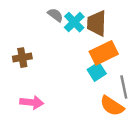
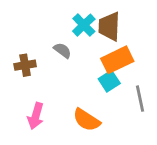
gray semicircle: (55, 15) -> (62, 50), moved
pink arrow: (32, 102) -> (36, 116), turned 100
orange semicircle: (112, 106) -> (87, 120), moved

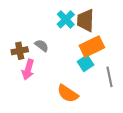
gray semicircle: (62, 50) -> (42, 46), moved
pink arrow: (36, 116) -> (28, 70), moved

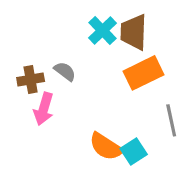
cyan square: (86, 63) -> (134, 151), moved

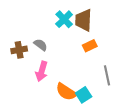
orange rectangle: (143, 73) -> (90, 46), size x0.6
pink arrow: (44, 109) -> (42, 71), moved

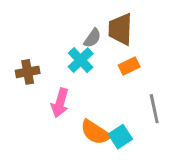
cyan cross: (64, 19) -> (81, 60), moved
gray semicircle: (41, 45) -> (92, 38), moved, turned 88

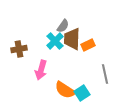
brown trapezoid: (120, 29) -> (72, 39), moved

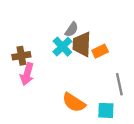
pink arrow: (41, 70) -> (27, 74), moved
cyan square: (82, 93) -> (106, 110), moved, turned 35

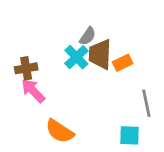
pink arrow: (27, 74) -> (33, 91), turned 120
orange semicircle: (74, 103) -> (60, 131), moved

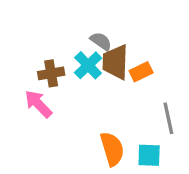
gray semicircle: (88, 36) -> (101, 41), turned -90
brown cross: (26, 68) -> (51, 73), moved
orange semicircle: (60, 131) -> (112, 149), moved, turned -140

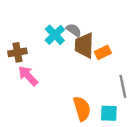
cyan cross: (88, 65) -> (55, 35), moved
brown cross: (51, 73) -> (17, 52), moved

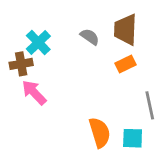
cyan cross: (55, 35) -> (38, 42), moved
brown trapezoid: (84, 45) -> (125, 30), moved

